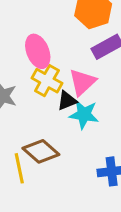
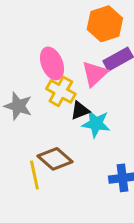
pink triangle: (82, 82) -> (95, 74), moved

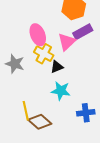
cyan star: (96, 124) -> (61, 91), moved
brown diamond: (55, 159) -> (40, 122), moved

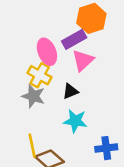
purple rectangle: (83, 32) -> (74, 39), moved
yellow cross: (44, 54) -> (40, 75), moved
gray star: (15, 64) -> (33, 96), moved

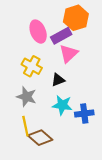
pink ellipse: (47, 52) -> (38, 32), moved
gray star: (33, 96) -> (27, 97), moved
blue cross: (106, 148) -> (84, 113), moved

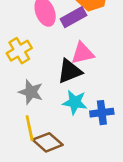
pink triangle: (69, 54) -> (82, 53), moved, turned 30
yellow cross: (32, 66) -> (19, 51), moved, turned 30
black triangle: (58, 80) -> (70, 71), size x1.5

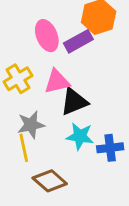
pink triangle: (82, 53) -> (57, 82), moved
gray star: (31, 92) -> (31, 125), turned -30
yellow line: (30, 128) -> (24, 148), moved

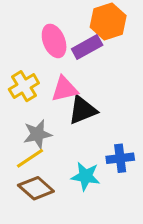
cyan star: (80, 136) -> (86, 176), moved
yellow line: (24, 148) -> (30, 158), turned 68
brown diamond: (50, 181) -> (36, 188), moved

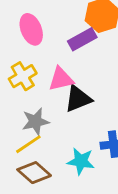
pink ellipse: (54, 41) -> (31, 29), moved

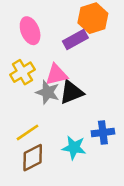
gray star: (35, 122) -> (48, 92), moved, turned 30
brown diamond: (34, 173) -> (33, 158), turned -68

